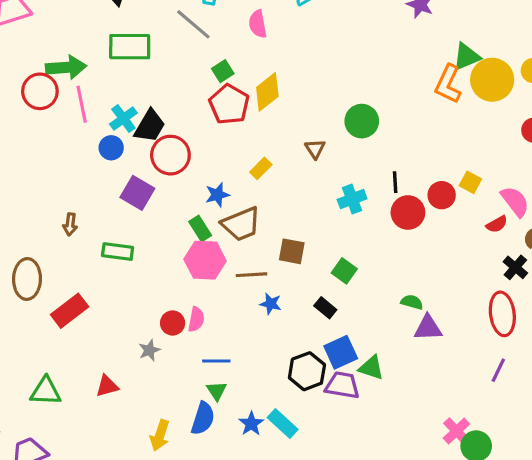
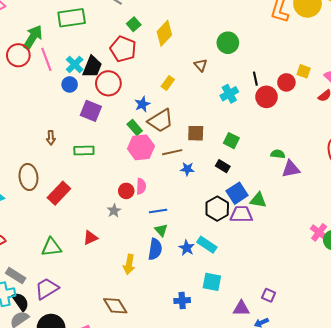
green arrow: (66, 67) -> (33, 37), turned -45
red pentagon: (229, 104) -> (123, 49), moved

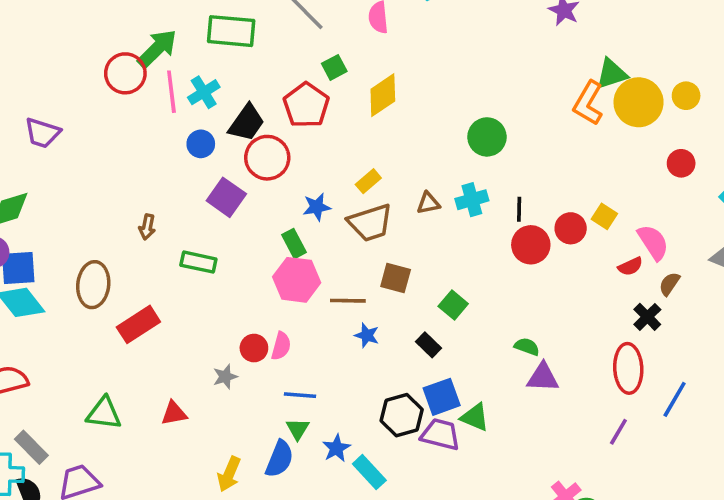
cyan cross: (75, 64) -> (204, 92), moved
brown triangle: (201, 65) -> (428, 203), moved, turned 48
cyan cross: (229, 94) -> (472, 200), moved
brown trapezoid: (161, 121) -> (370, 223), moved
blue star: (187, 248) -> (336, 448), moved

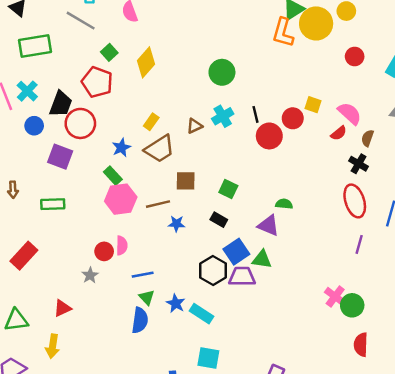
purple triangle: (543, 377) -> (268, 225), moved, turned 35
yellow arrow: (229, 474) -> (53, 346), moved

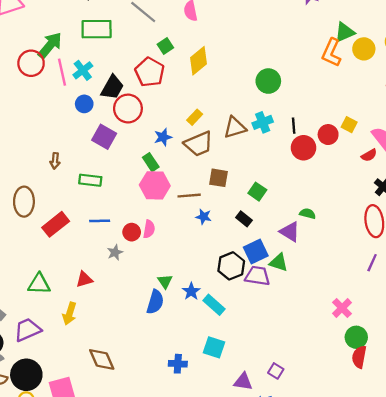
yellow circle: (316, 23) -> (364, 49), size x0.7
brown triangle: (195, 126) -> (235, 127), size x1.5
blue line: (143, 275) -> (100, 221), moved
green circle: (352, 305) -> (356, 337), moved

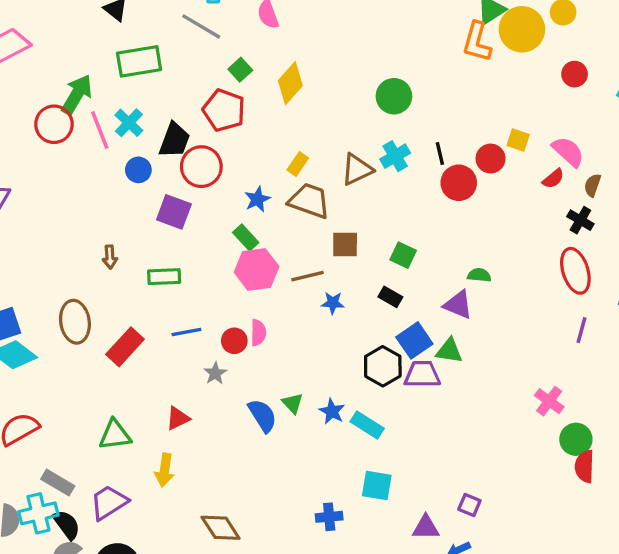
yellow circle: (364, 49) -> (522, 29), size x1.4
brown trapezoid: (199, 144) -> (309, 201), turned -128
blue semicircle: (155, 302) -> (262, 415), moved, turned -40

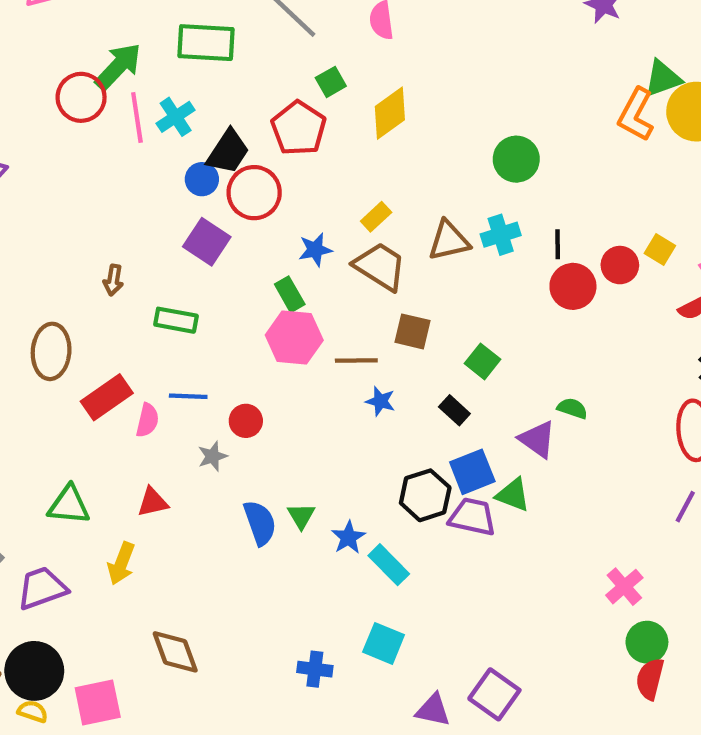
blue circle: (138, 170) -> (202, 179), moved
pink semicircle: (258, 333) -> (147, 420), moved
purple square: (469, 505) -> (494, 694), size x1.6

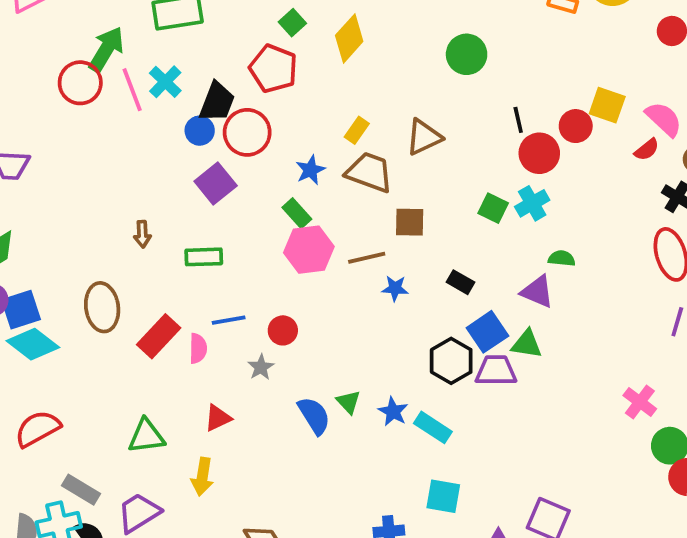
cyan cross: (501, 235) -> (532, 203), moved
purple square: (207, 242) -> (216, 184), turned 30
yellow square: (660, 249) -> (607, 105), size x1.4
green square: (483, 361) -> (493, 208), moved

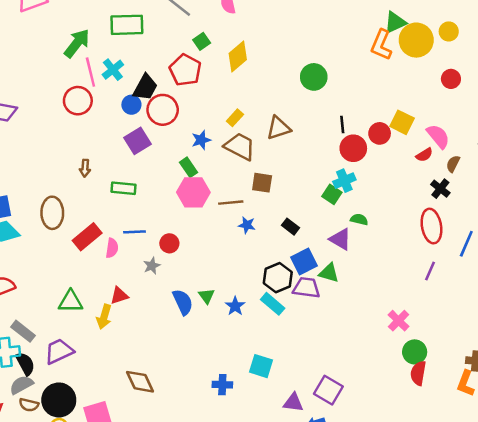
red circle: (80, 83) -> (78, 101), moved
green square: (493, 208) -> (332, 194), moved
cyan rectangle: (433, 427) -> (273, 304), moved
yellow arrow: (202, 477) -> (104, 317), moved

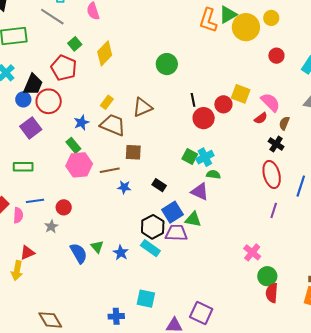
orange L-shape: (381, 45) -> (208, 20), moved
cyan cross: (344, 181) -> (205, 157), moved

